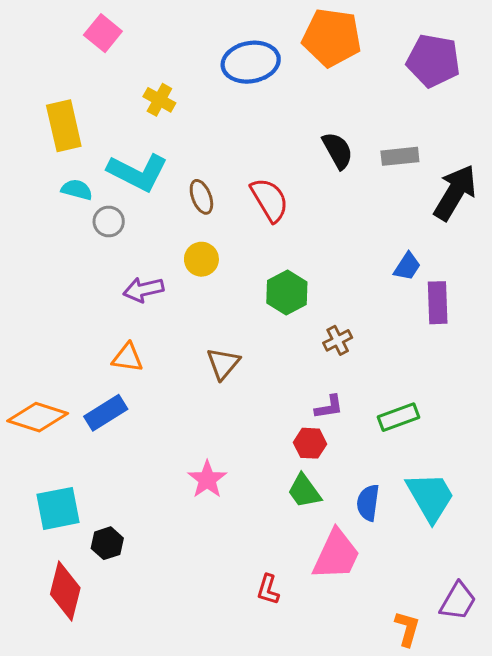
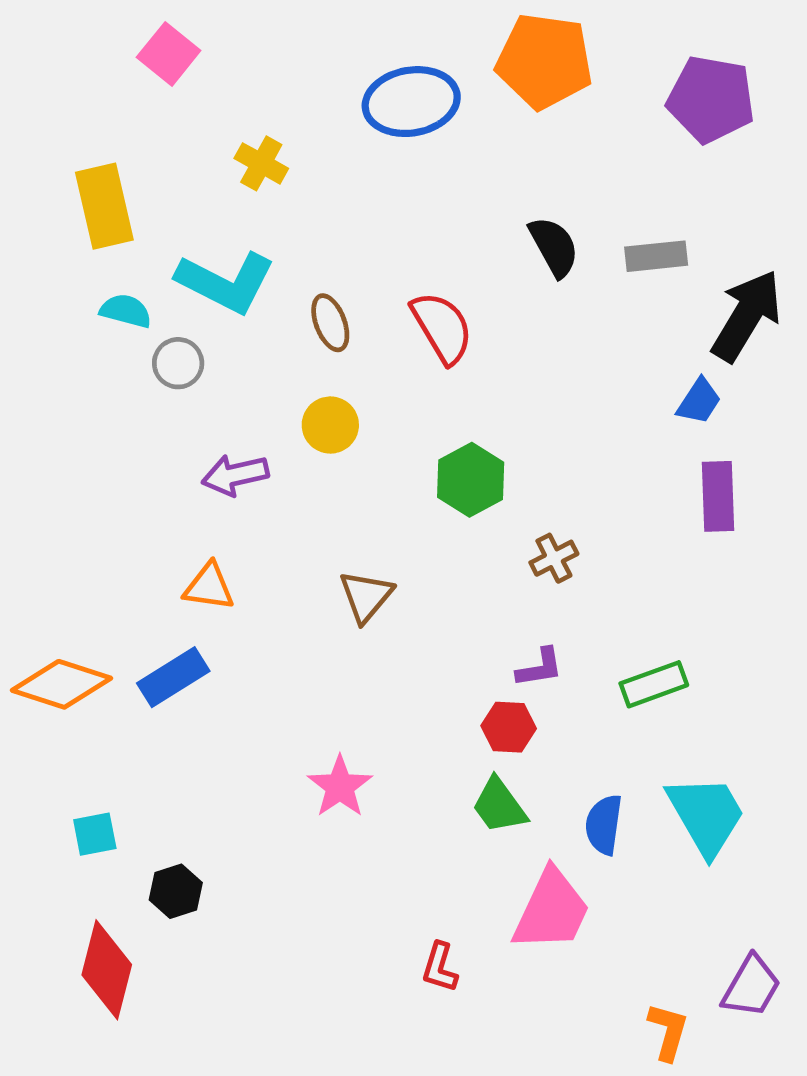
blue trapezoid: (407, 266) -> (699, 401), moved
cyan square: (58, 508) -> (95, 834), size x0.6

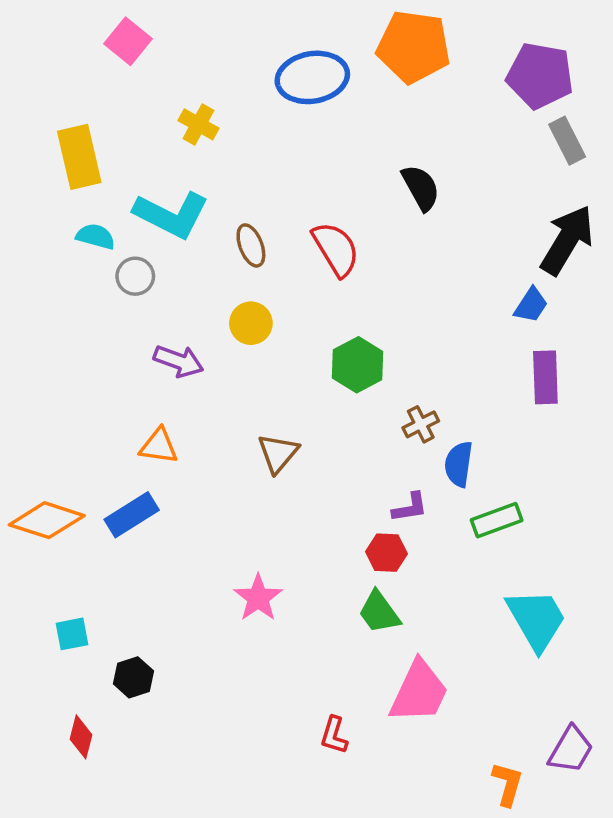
gray rectangle: (656, 256) -> (567, 141), moved, turned 69
purple arrow: (235, 475) -> (179, 361), turned -147
blue semicircle: (604, 825) -> (459, 464), moved
red diamond: (107, 970) -> (81, 737), size x0.6

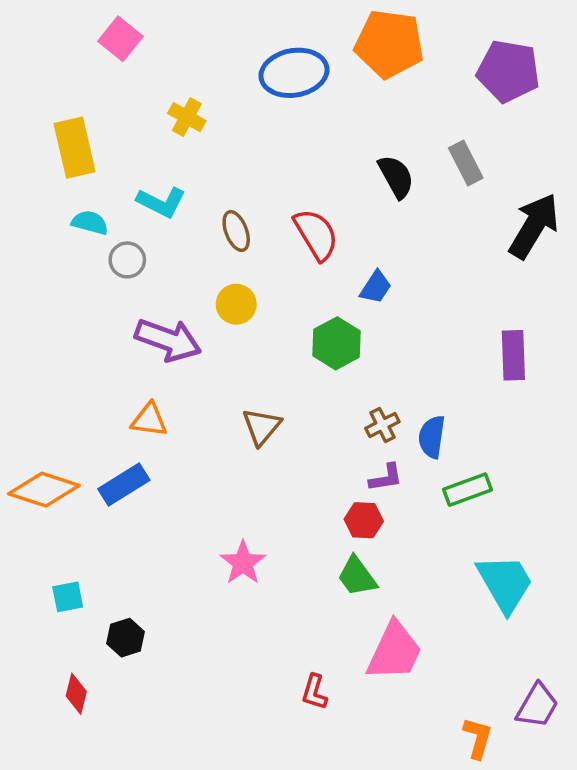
gray rectangle: (567, 141) -> (466, 163), moved
cyan L-shape: (171, 215) -> (161, 202), size x0.7
blue trapezoid: (531, 305) -> (376, 287), moved
purple arrow: (179, 361) -> (168, 340), size x1.4
brown cross: (421, 424) -> (382, 425), moved

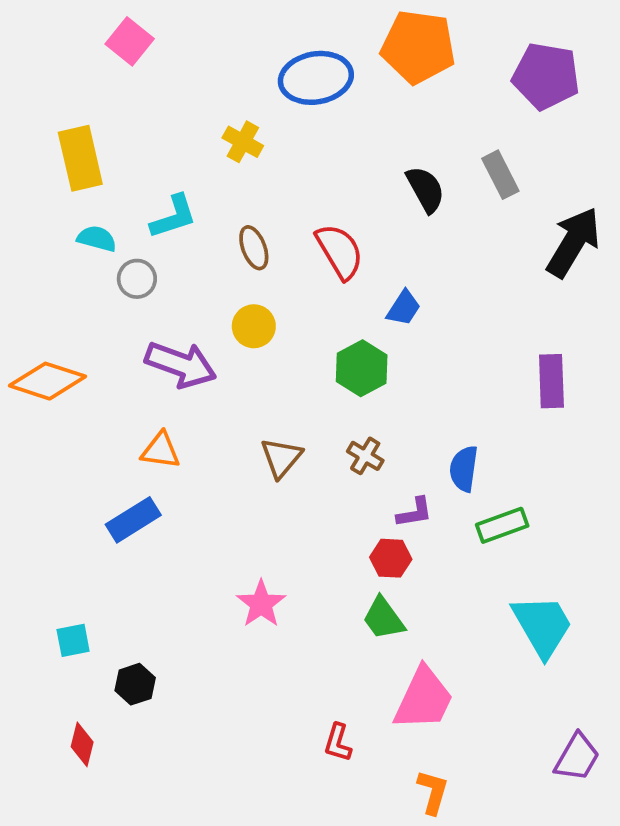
yellow cross: (187, 117) -> (243, 142), moved
cyan L-shape: (161, 202) -> (173, 217), turned -45
brown cross: (382, 425) -> (365, 456), moved, turned -32
orange diamond: (44, 490) -> (47, 381), moved
orange L-shape: (478, 738) -> (433, 792), moved

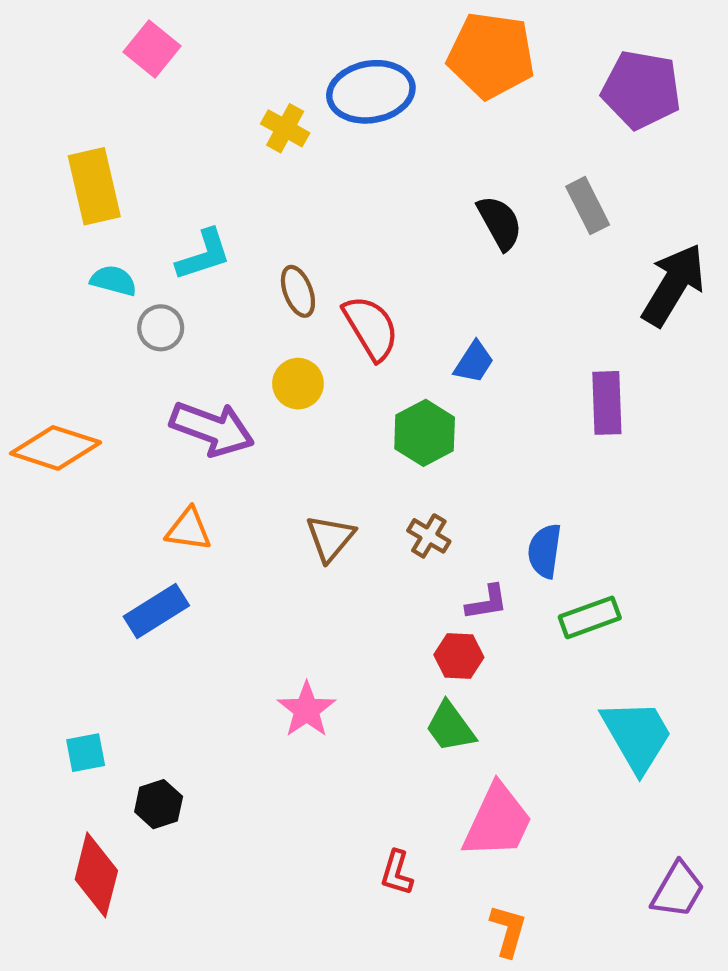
yellow cross: (243, 142) -> (285, 128), moved
red semicircle: (340, 251) -> (371, 328), moved
purple rectangle: (551, 381) -> (607, 403), moved
red diamond: (82, 744) -> (96, 875), size x1.6

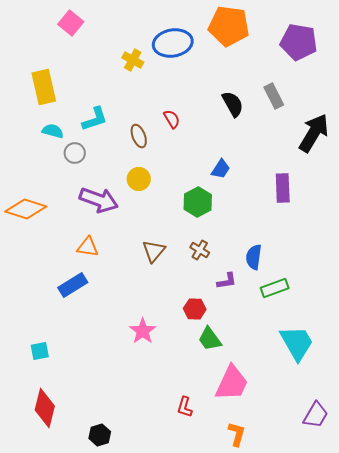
red semicircle: (371, 328) -> (172, 119), moved, size x0.6
red hexagon: (459, 656) -> (195, 309), moved
black hexagon: (159, 804) -> (100, 435), moved

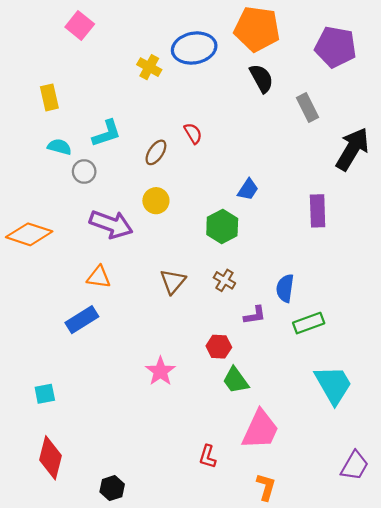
yellow rectangle: (44, 87) -> (49, 97), size x0.7
black semicircle: (233, 104) -> (261, 78), moved
brown ellipse: (139, 136) -> (156, 152), turned 55

